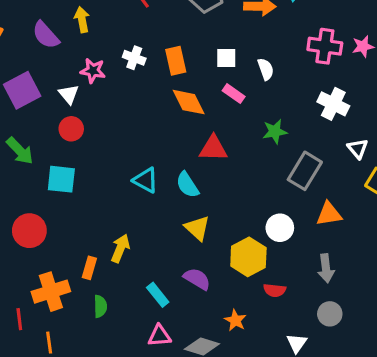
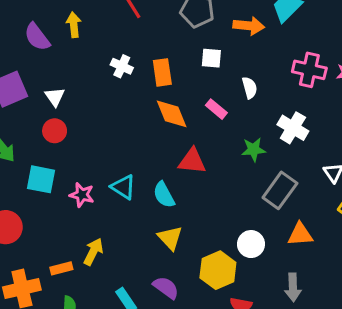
white square: (226, 58) -> (211, 58), moved
pink star: (93, 71) -> (82, 195), moved
white cross: (333, 104) -> (293, 128), moved
orange rectangle: (89, 268) -> (61, 268), turned 55

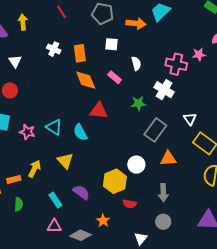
pink cross: (309, 70) -> (176, 64), moved
white triangle: (55, 97) -> (15, 61), moved
yellow triangle: (170, 238) -> (65, 161), moved

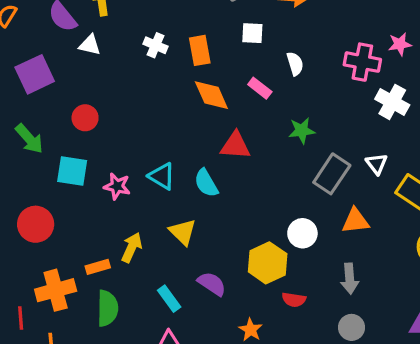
white triangle: (15, 61) -> (90, 45), moved, turned -40
white cross: (164, 90) -> (392, 102), moved
white triangle: (190, 119) -> (377, 164), moved
green semicircle: (19, 204) -> (107, 308), size x1.5

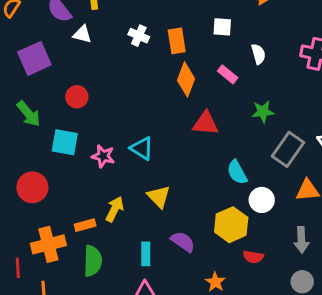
orange diamond: (211, 95) -> (186, 79), turned 44
cyan semicircle: (206, 183) -> (237, 172), moved
cyan rectangle: (169, 299) -> (146, 254), turned 35

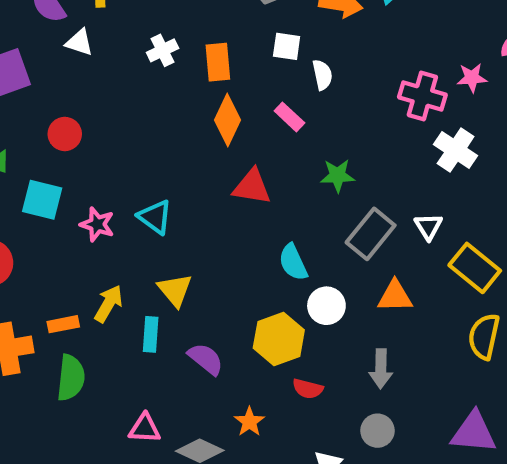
white cross: (139, 36) -> (163, 50), turned 36
white semicircle: (258, 54) -> (322, 75), moved
cyan rectangle: (146, 254) -> (151, 334), moved

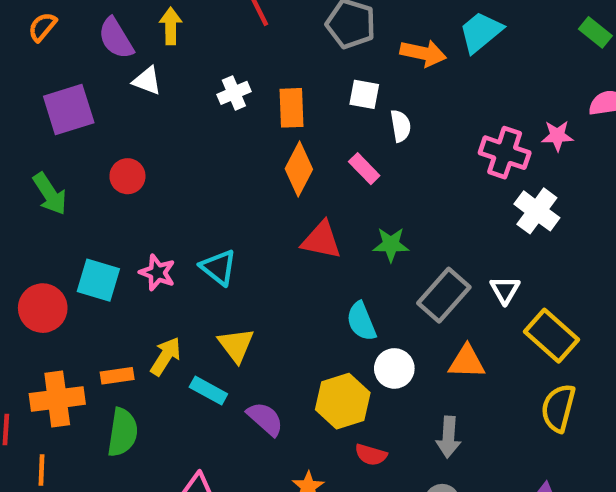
green star: (338, 176) -> (391, 245), moved
cyan square: (42, 200) -> (98, 280), moved
cyan rectangle: (151, 334) -> (208, 390), turned -68

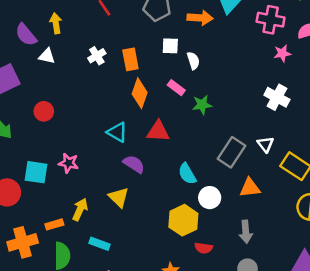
pink cross: (505, 153) -> (271, 20), moved
green star: (391, 245) -> (202, 105), moved
cyan triangle: (218, 267) -> (117, 132), moved
cyan rectangle: (208, 390) -> (99, 244), moved
purple semicircle: (265, 419) -> (134, 164), moved

